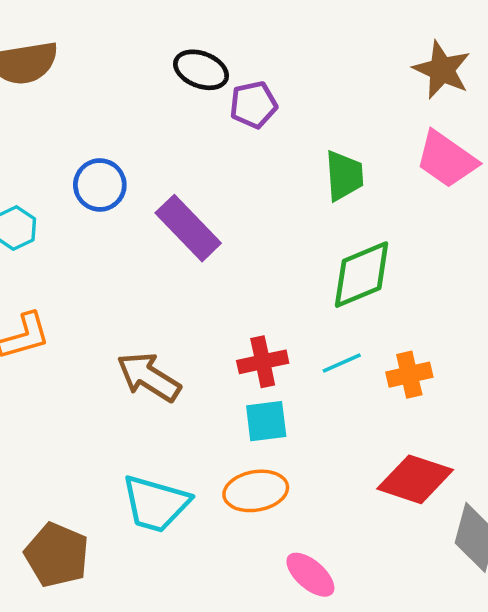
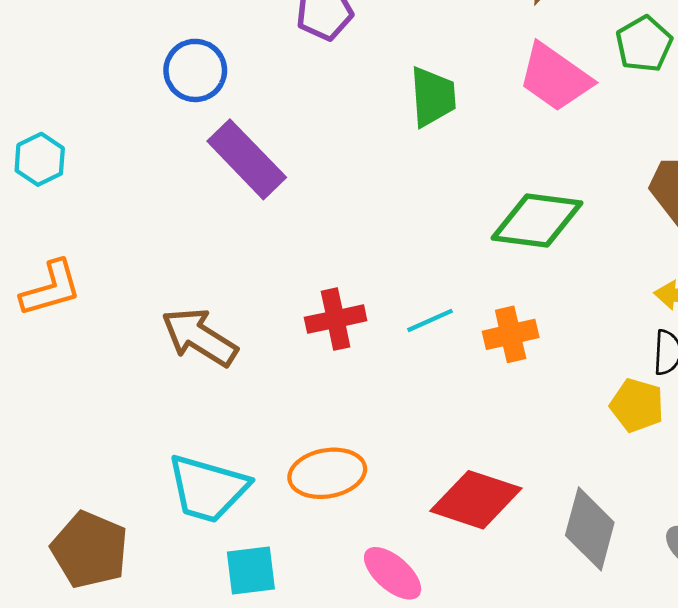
blue circle: (100, 185) -> (195, 70), moved
green diamond: (362, 275) -> (537, 220), moved, turned 30
cyan square: (266, 421) -> (251, 571), moved
red diamond: (415, 479) -> (476, 500), moved

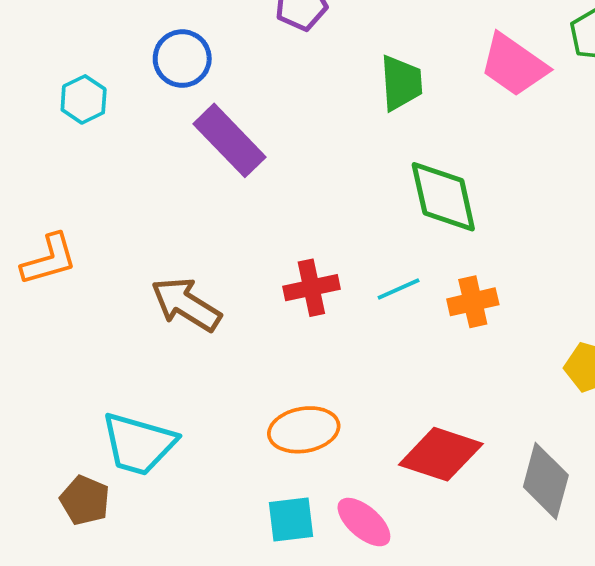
cyan hexagon: (40, 159) -> (84, 99), moved
green diamond: (537, 220) -> (443, 197), moved, turned 70
cyan trapezoid: (208, 489) -> (139, 444), moved
brown pentagon: (90, 550) -> (85, 500), size x0.7
cyan square: (251, 571) -> (291, 519), moved

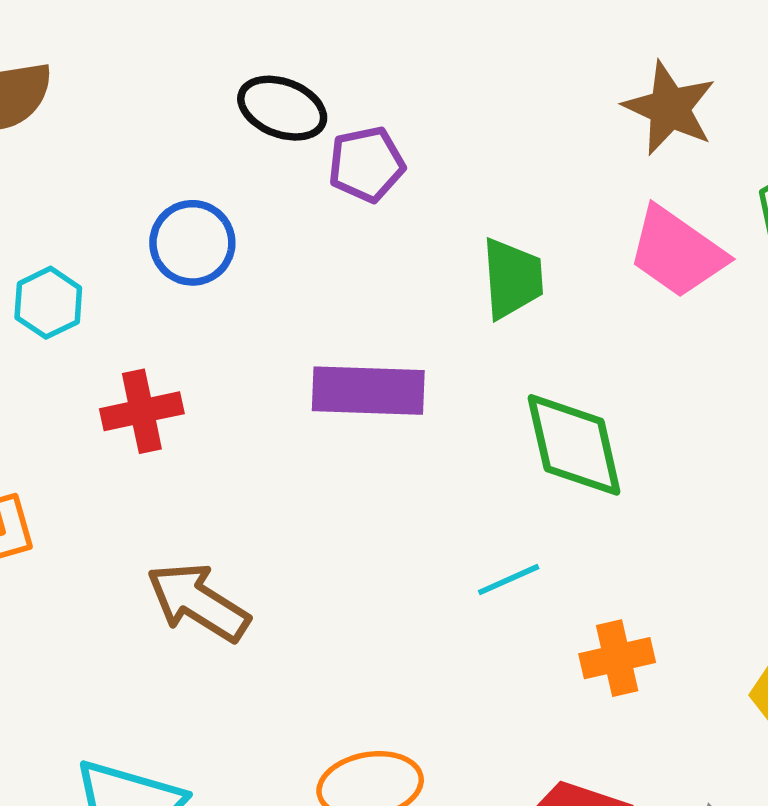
purple rectangle: (230, 140) -> (368, 391), moved, turned -44
red cross: (311, 288) -> (142, 411), moved
orange cross: (473, 302) -> (617, 658), moved

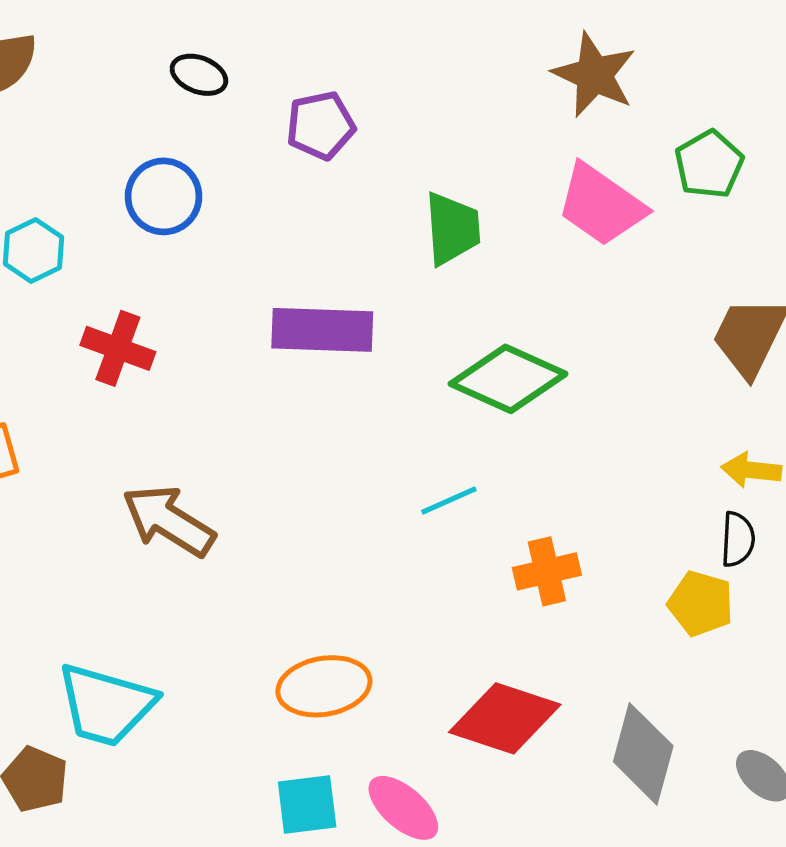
black ellipse: (282, 108) -> (199, 75), moved, size x0.7
red cross: (142, 411) -> (118, 348), turned 32
green diamond: (574, 445) -> (508, 379), turned -53

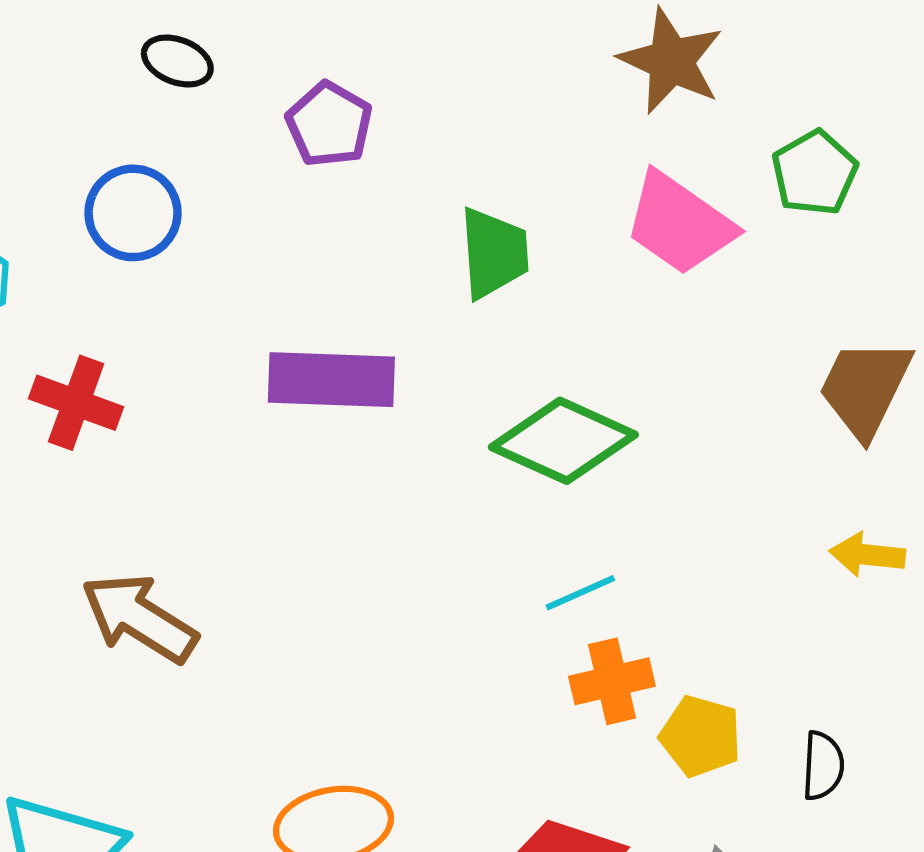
purple pentagon: (321, 125) -> (329, 124), turned -30
cyan line: (449, 500) -> (580, 593), moved
black semicircle: (738, 539) -> (823, 766), moved
yellow pentagon: (701, 604) -> (701, 736), moved

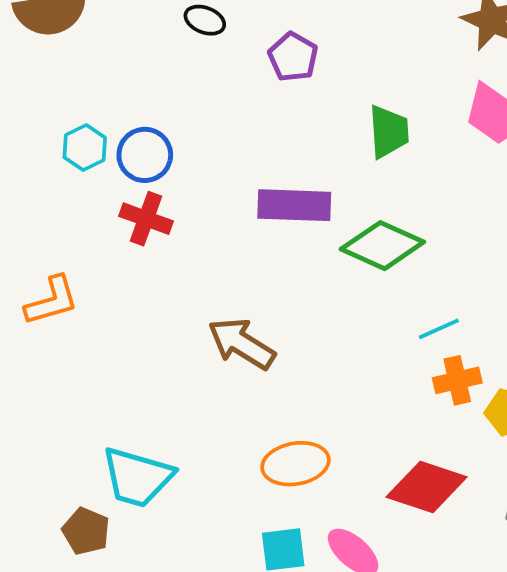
blue circle: (133, 213) -> (145, 155), moved
green diamond: (563, 441) -> (382, 246), moved
brown arrow: (139, 618) -> (242, 344), moved

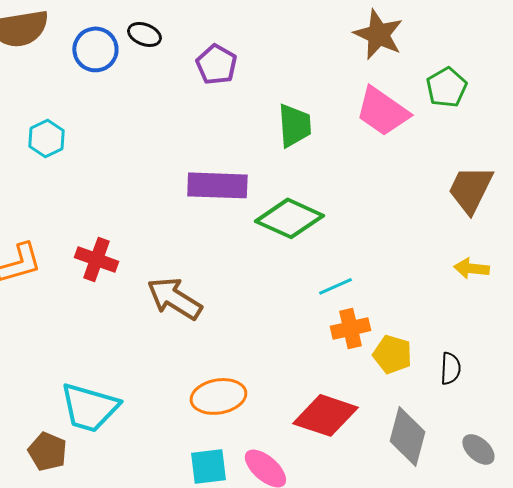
blue circle: (145, 155) -> (95, 49), moved
red cross: (146, 219) -> (96, 259), moved

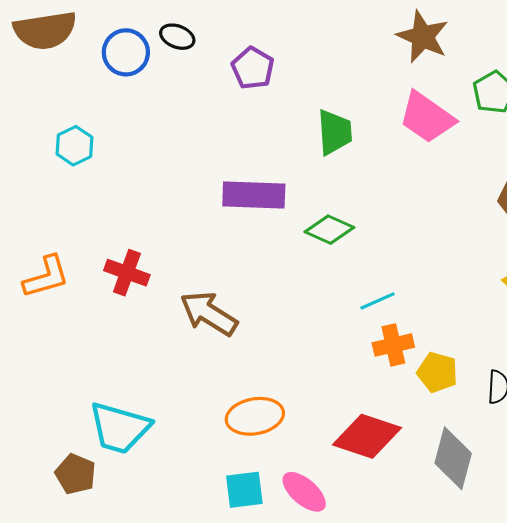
green diamond: (289, 218) -> (329, 230), size x0.7

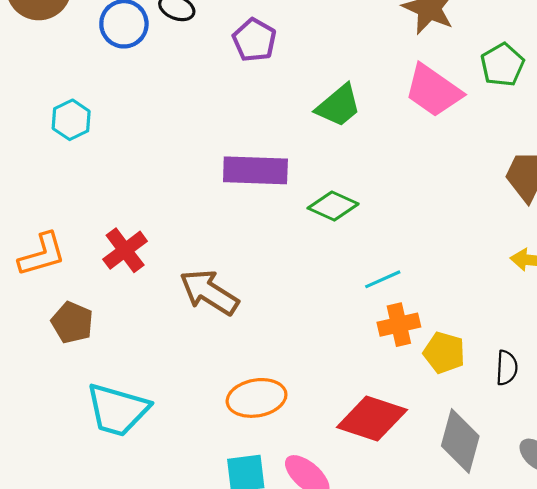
green trapezoid: (335, 132) -> (338, 106), turned 54
red cross: (127, 273) -> (125, 250), turned 33
brown pentagon: (76, 474) -> (72, 322), moved

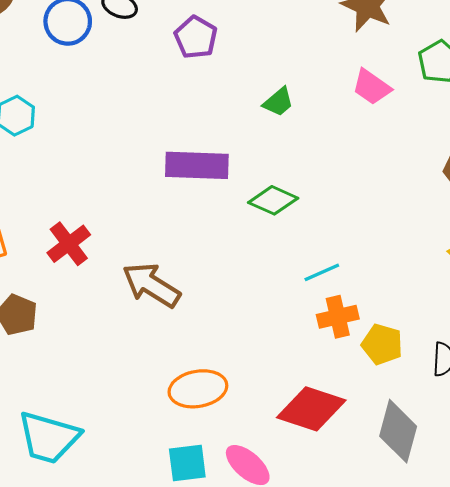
pink trapezoid: (433, 91) -> (372, 87), size x0.7
green trapezoid: (338, 106) -> (278, 102), size x0.7
cyan trapezoid: (117, 410) -> (49, 438), moved

